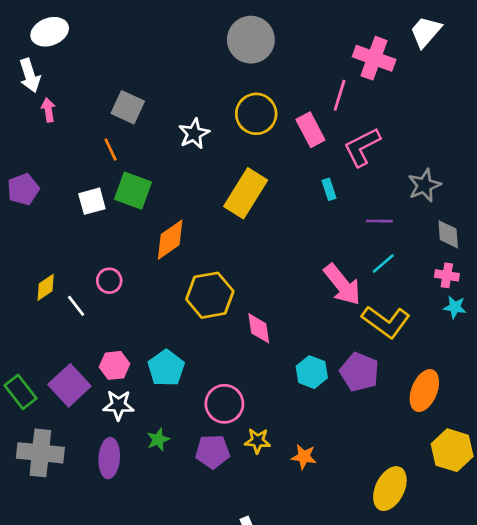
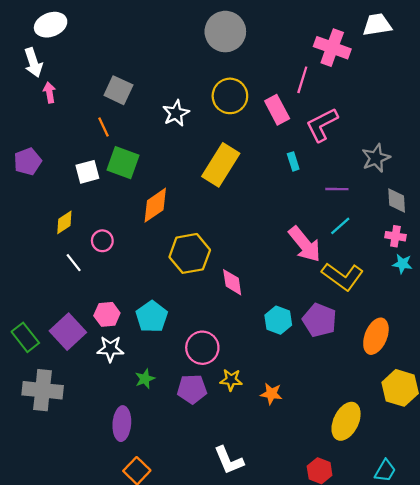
white trapezoid: (426, 32) -> (377, 25), turned 40
yellow diamond: (46, 287) -> (64, 222), moved
purple ellipse: (109, 458) -> (122, 424), moved

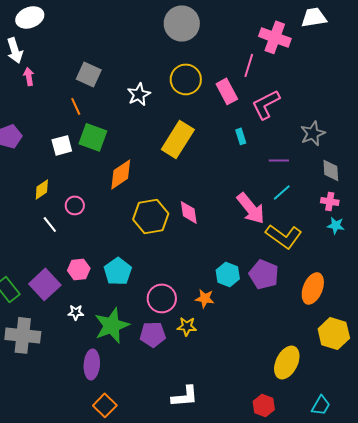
pink diamond: (232, 282) -> (189, 212), moved
white star: (110, 349) -> (76, 312), moved, size x0.7
green star: (145, 379) -> (112, 325), size x2.0
orange star: (271, 394) -> (205, 298), moved
white L-shape: (229, 460) -> (185, 396), turned -72

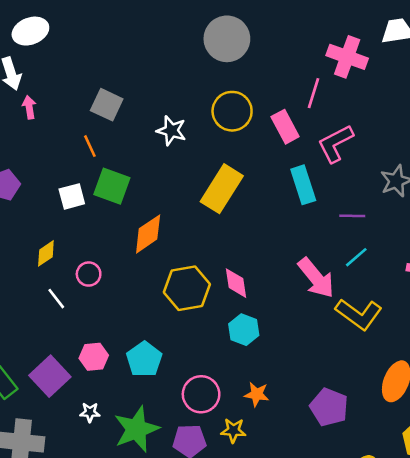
white star: (139, 94) -> (171, 131), turned -30
cyan rectangle: (241, 136) -> (303, 185), size x1.8
cyan hexagon: (228, 274) -> (244, 330), moved
purple pentagon: (264, 274) -> (329, 407), moved

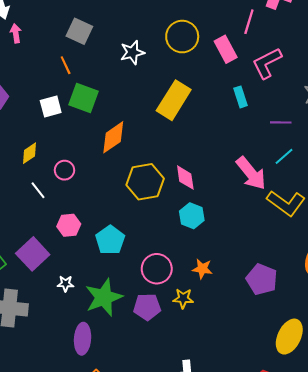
white star: (171, 131) -> (132, 52), turned -30
cyan rectangle: (303, 185) -> (240, 97), size x0.7
pink hexagon: (94, 357) -> (69, 225), moved

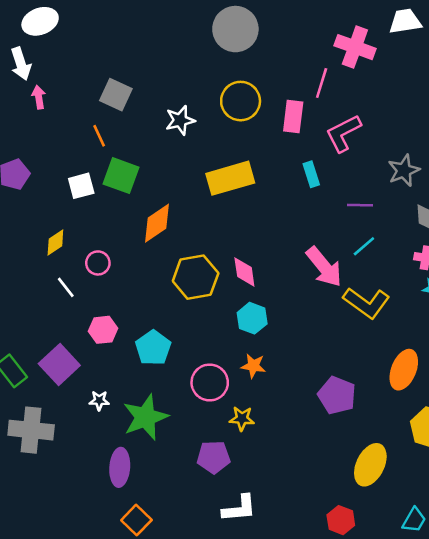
pink rectangle: (226, 49) -> (293, 116), turned 35
yellow rectangle: (174, 100) -> (230, 178), turned 42
orange star: (202, 269) -> (253, 366), moved
purple pentagon: (147, 307) -> (214, 457), moved

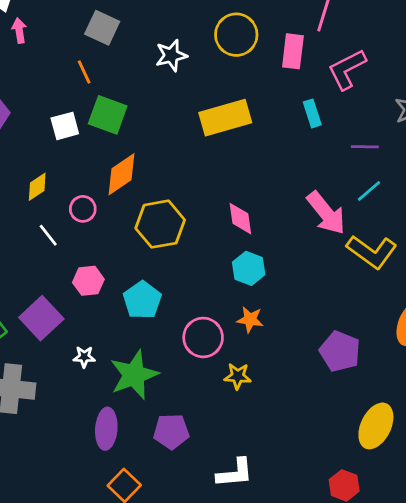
orange diamond: (157, 223) -> (122, 174), moved
yellow hexagon: (196, 277) -> (160, 224), moved
purple pentagon: (214, 457) -> (171, 431), moved

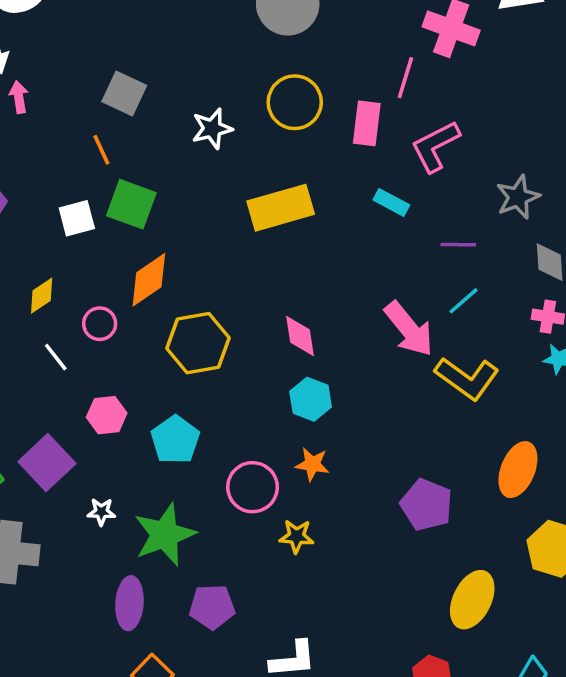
cyan rectangle: (312, 113) -> (391, 202), turned -44

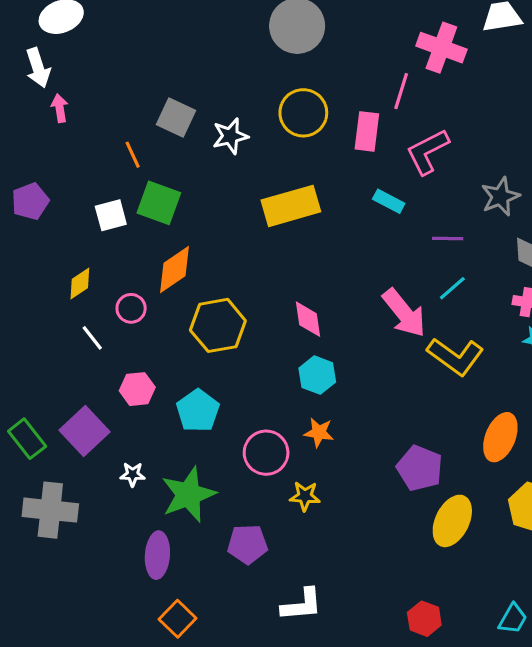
gray square: (124, 93) -> (176, 117), moved
yellow ellipse: (472, 600) -> (452, 521), moved
purple pentagon: (212, 607) -> (247, 544), moved

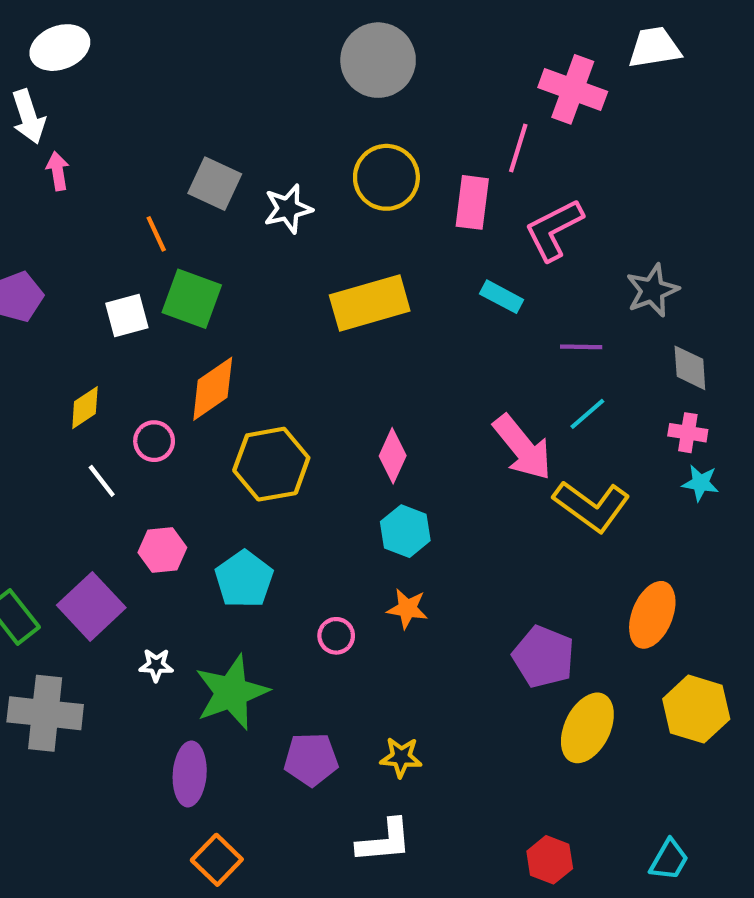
pink diamond: (308, 319) -> (393, 456), turned 33
pink circle: (266, 453) -> (336, 636), size x0.6
yellow star: (305, 496) -> (401, 757), moved

